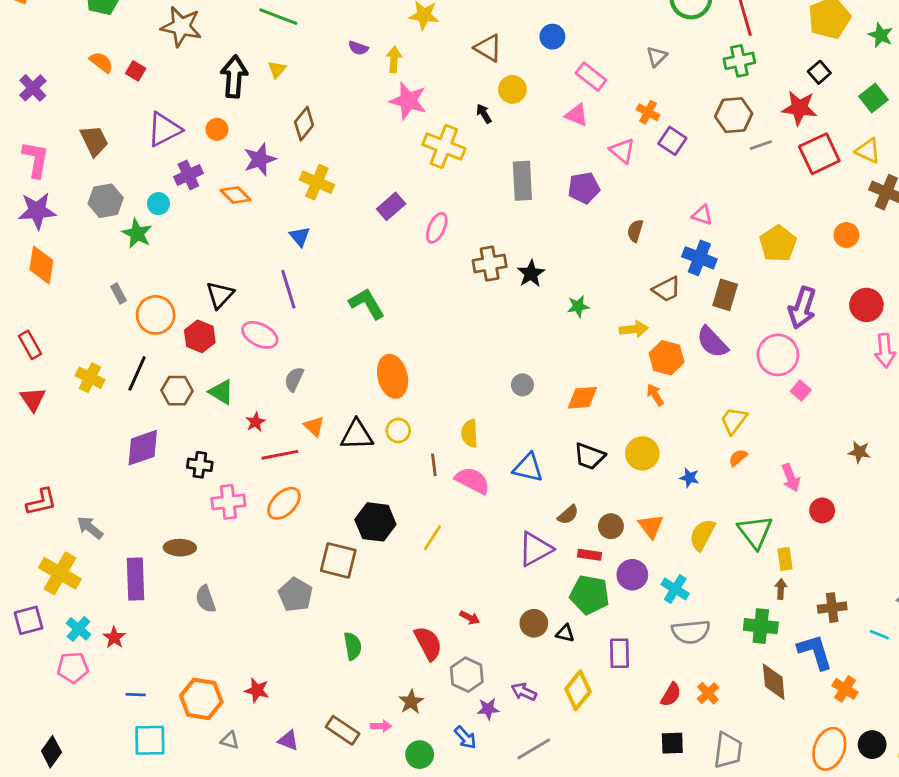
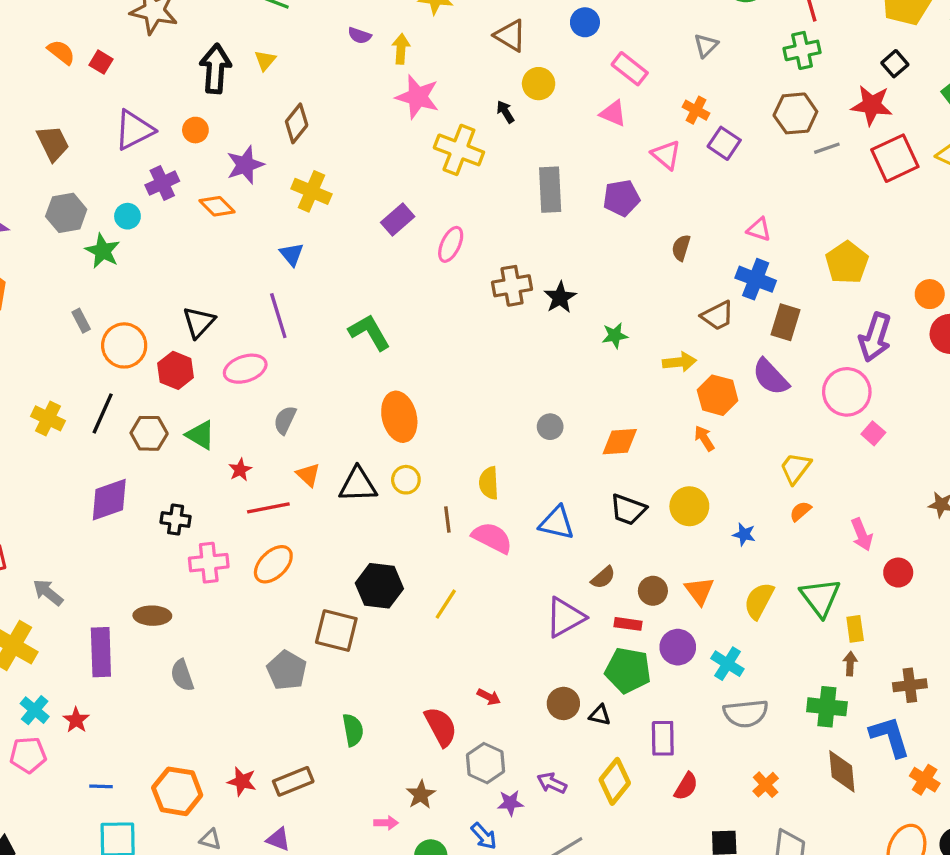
orange circle: (846, 235) -> (930, 294), moved
pink ellipse: (260, 335) -> (245, 369), turned -44
red semicircle: (671, 695) -> (686, 786), moved
brown rectangle: (343, 730) -> (293, 781), moved, turned -56

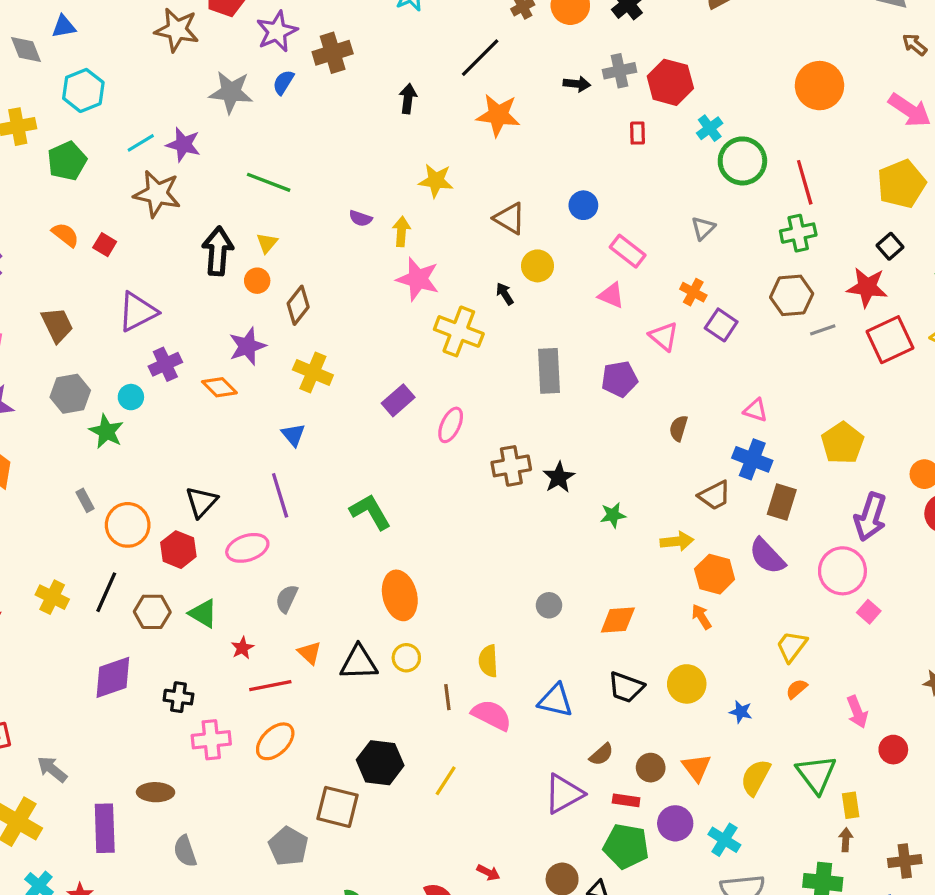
orange circle: (195, 130) -> (257, 281), moved

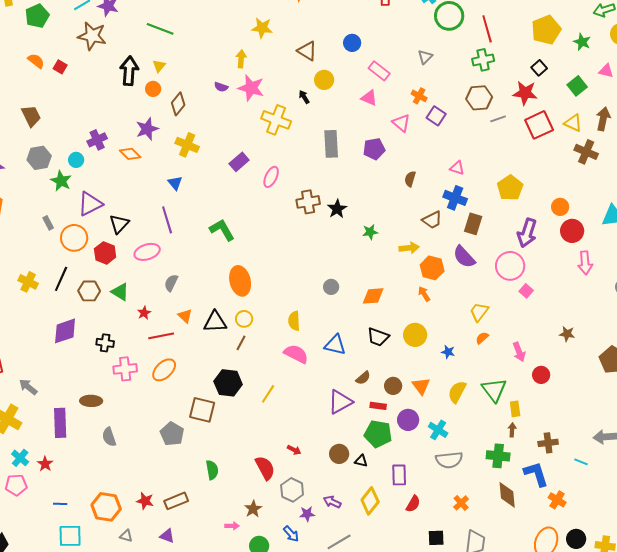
purple semicircle: (360, 218) -> (221, 87), moved
purple triangle: (137, 312) -> (90, 204), moved
brown line: (447, 697) -> (241, 343), moved, turned 35

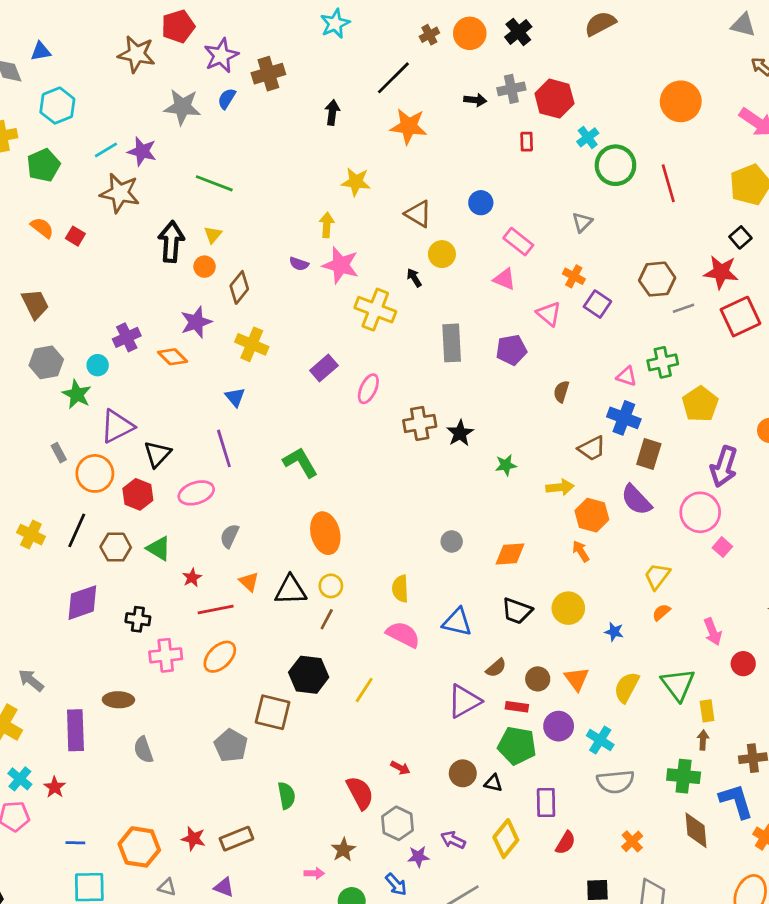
green cross: (483, 60) -> (663, 362), moved

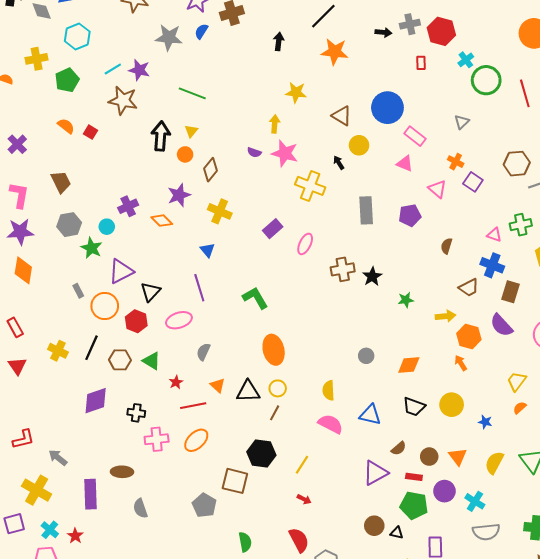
blue circle: (481, 203) -> (387, 108), size x1.8
red arrow: (400, 768) -> (304, 499), moved

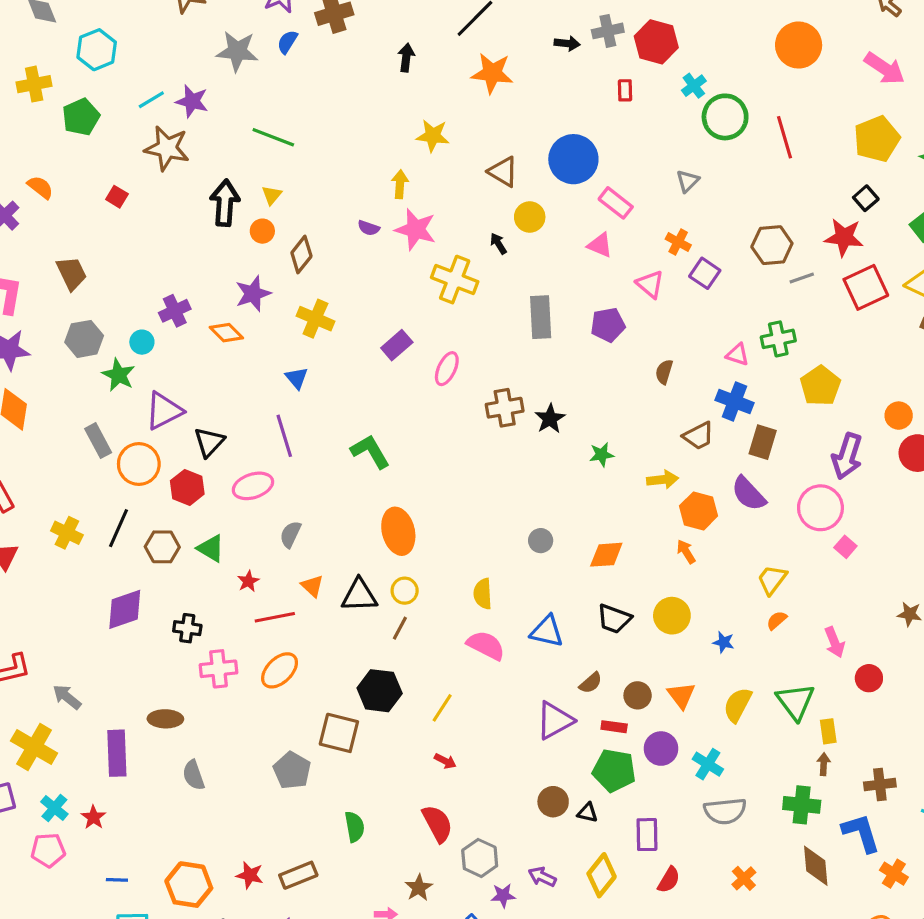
orange semicircle: (66, 126) -> (40, 187), moved
gray rectangle: (78, 291) -> (98, 441), size x1.5

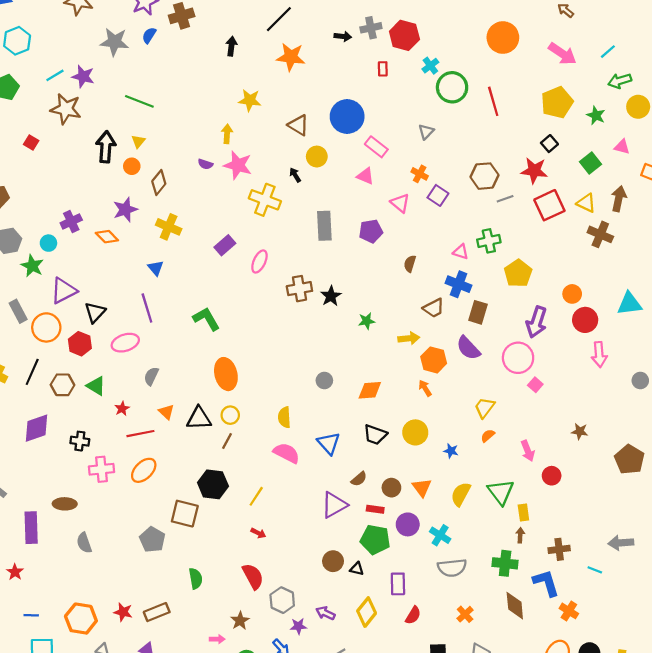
blue triangle: (547, 631) -> (329, 443), turned 35

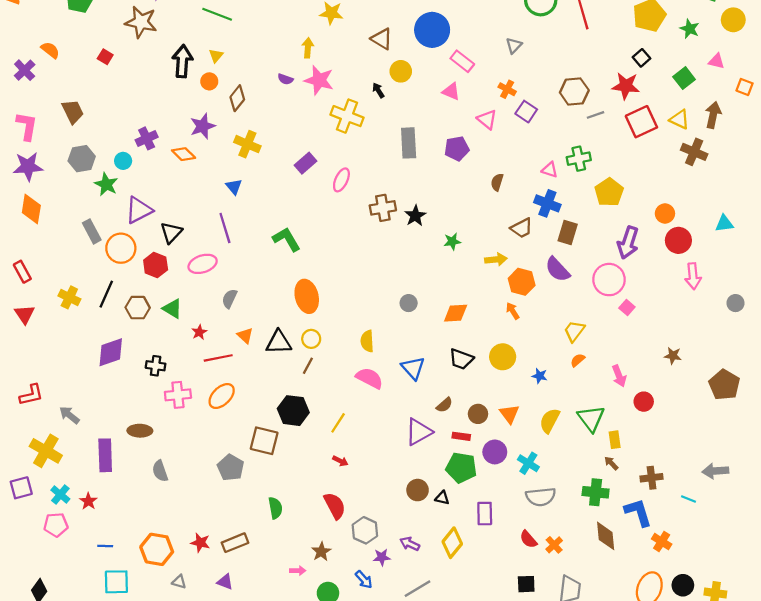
cyan triangle: (629, 304) -> (724, 224), size x0.7
brown arrow: (520, 535) -> (611, 463), turned -48
red semicircle: (413, 615) -> (528, 539), moved, turned 108

